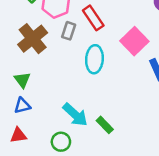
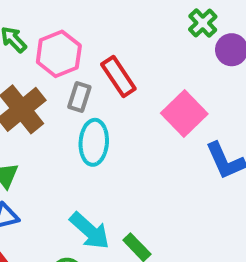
cyan ellipse: (94, 59) -> (94, 142), moved

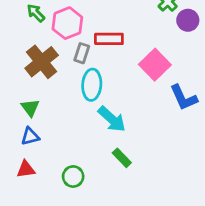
red rectangle: (118, 76) -> (109, 39), turned -56
cyan arrow: (90, 231) -> (112, 119), moved

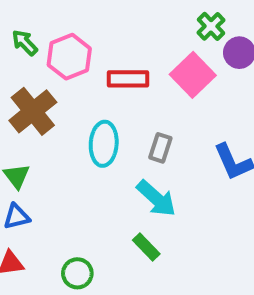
gray rectangle: (82, 53) -> (160, 148), moved
pink square: (155, 65) -> (193, 75), moved
cyan arrow: (112, 119) -> (156, 198), moved

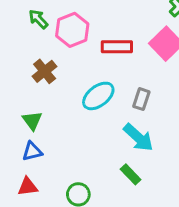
brown cross: (33, 111) -> (45, 71), size x0.7
cyan ellipse: (104, 144) -> (98, 96), turned 48

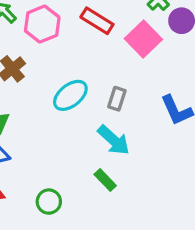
red rectangle: (117, 47) -> (97, 21), moved, turned 32

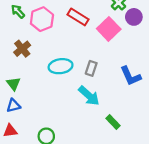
cyan ellipse: (70, 95) -> (61, 66), turned 30
green rectangle: (105, 180) -> (113, 122), moved

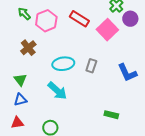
cyan arrow: (89, 96) -> (57, 91), moved
green rectangle: (113, 122) -> (111, 115), turned -32

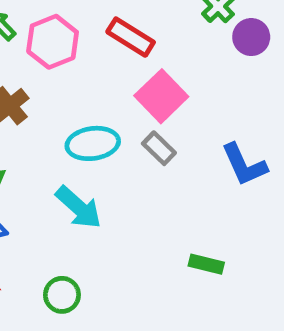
pink square: (107, 30) -> (161, 96), moved
gray rectangle: (91, 66) -> (159, 148), turned -64

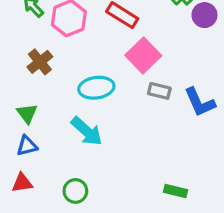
gray rectangle: (159, 148) -> (159, 91), moved, turned -30
green rectangle: (206, 264) -> (175, 191), moved

